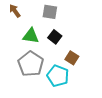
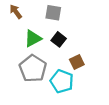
green triangle: (31, 36) -> (33, 38), turned -36
brown square: (72, 58) -> (77, 62), turned 32

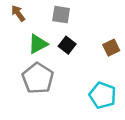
brown square: (77, 62) -> (111, 48), moved
cyan pentagon: (62, 81) -> (103, 95), moved

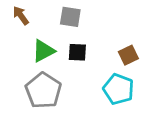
black square: (67, 45) -> (77, 52), turned -35
cyan pentagon: (103, 95) -> (118, 89), moved

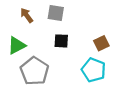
brown arrow: (21, 15) -> (27, 15), moved
green triangle: (43, 51) -> (17, 45), moved

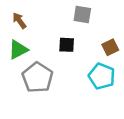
gray square: (56, 13) -> (82, 15), moved
brown arrow: (27, 15) -> (19, 21), moved

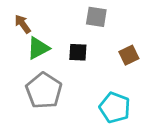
green triangle: (18, 50) -> (38, 48), moved
cyan pentagon: (102, 76) -> (115, 108), moved

